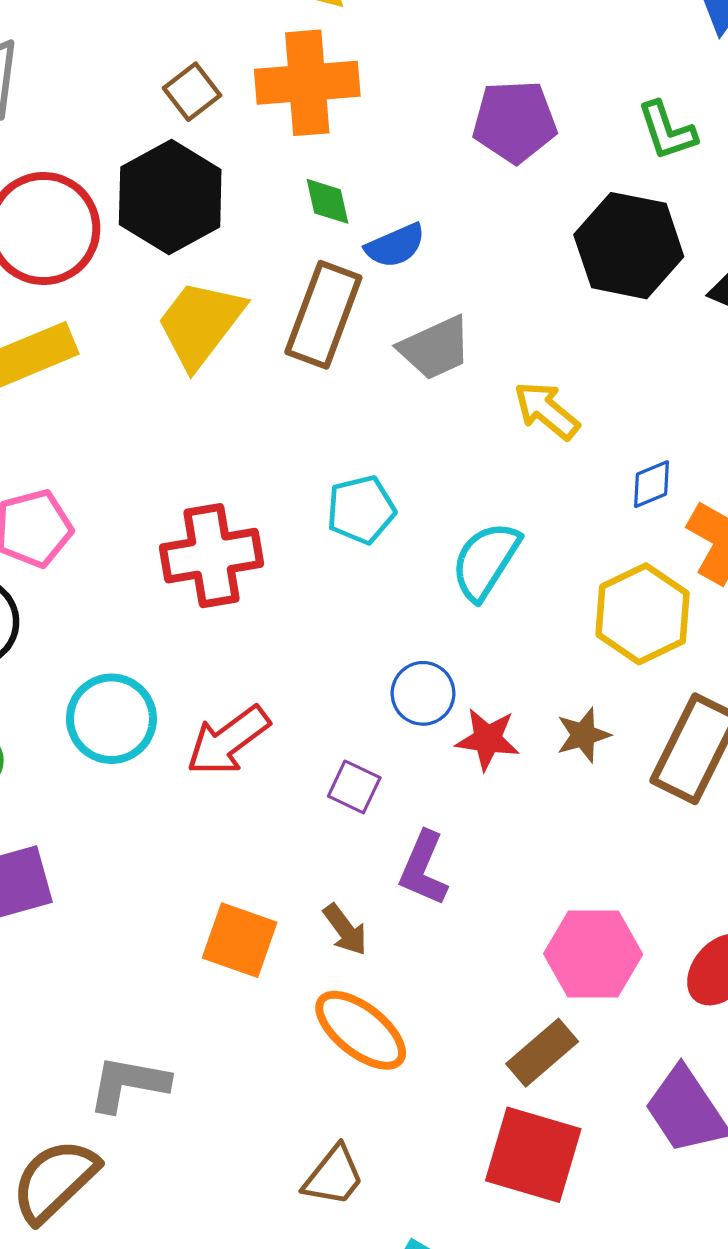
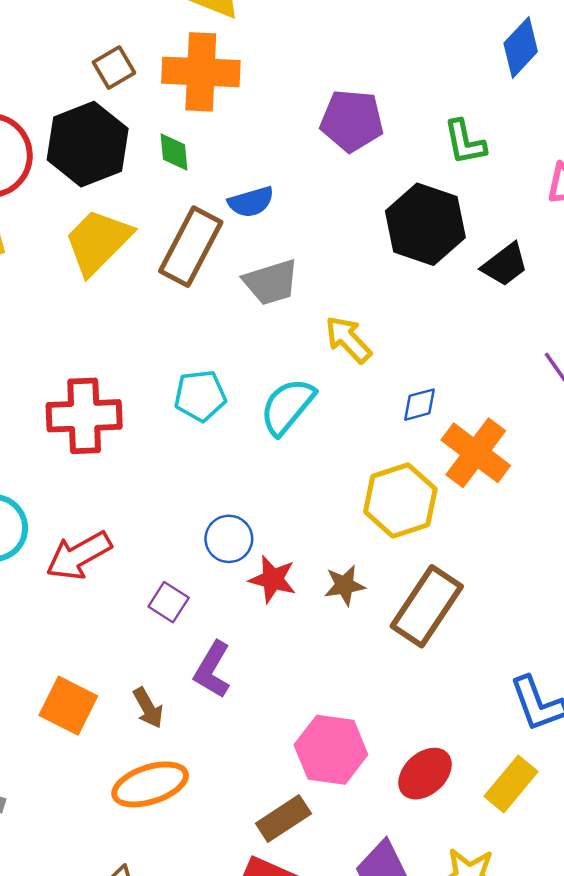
green diamond: (328, 201) -> (174, 152), moved
cyan semicircle: (486, 561) -> (287, 406), moved
orange ellipse: (361, 1030) -> (150, 784), turned -64

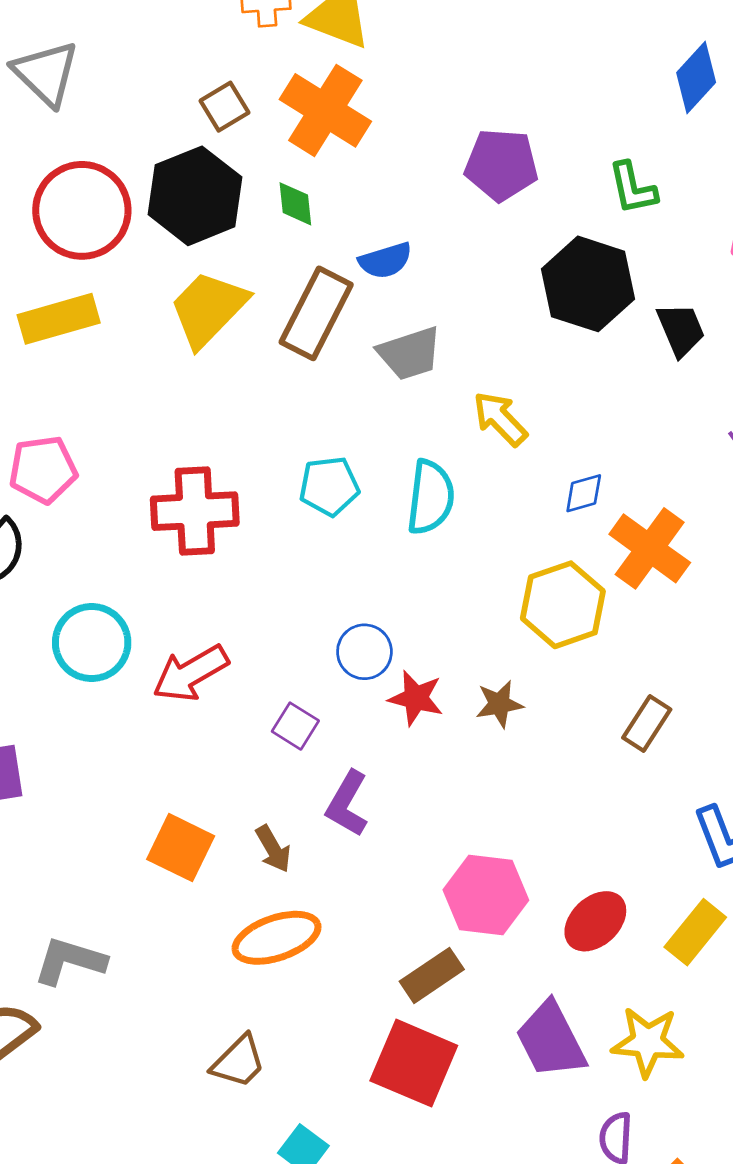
orange cross: (201, 72) -> (325, 110), turned 30
black trapezoid: (505, 265) -> (681, 330), turned -75
cyan semicircle: (287, 406) -> (431, 497), turned 148
brown rectangle: (427, 606) -> (647, 724), moved, size x0.6

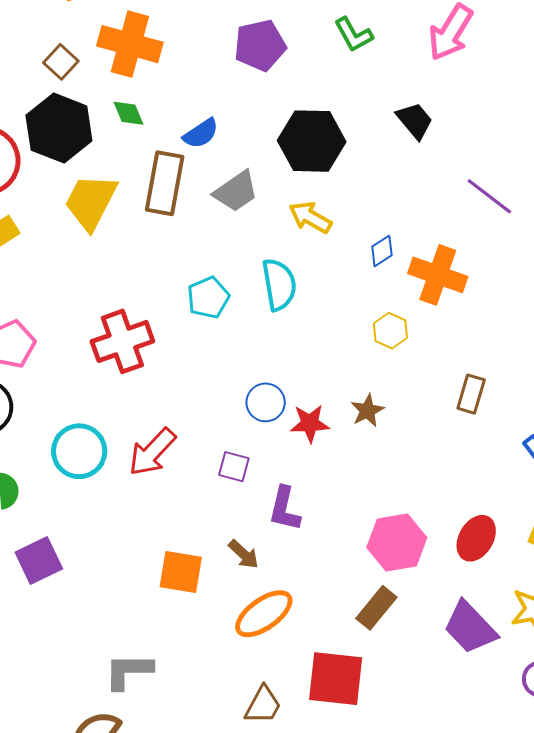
black hexagon: (588, 284) -> (312, 141), moved
yellow hexagon: (563, 605) -> (390, 331), size x0.6
red square: (414, 1063) -> (336, 679), moved

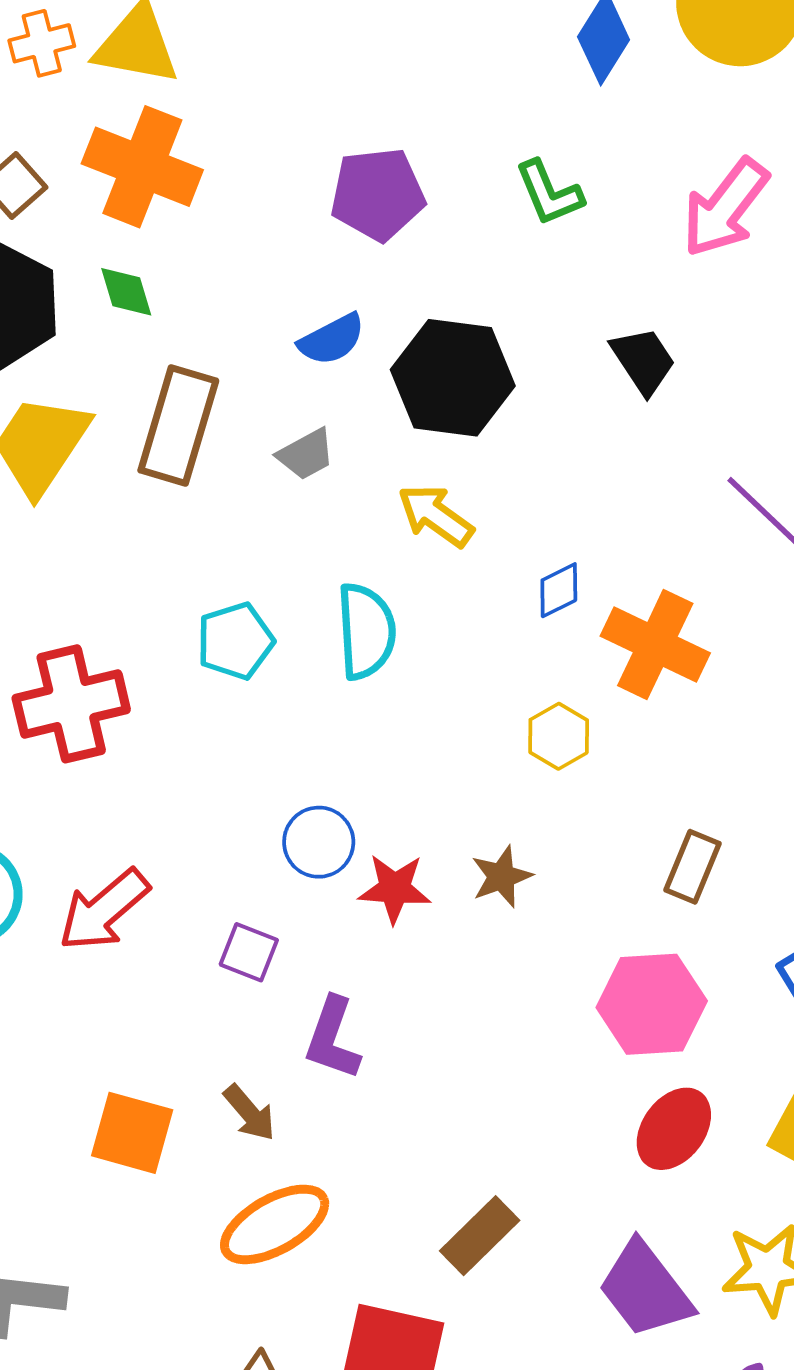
blue semicircle: (201, 133) -> (332, 339), moved
gray trapezoid: (236, 191) -> (306, 454), size x0.7
pink hexagon: (397, 543) -> (652, 1004), moved

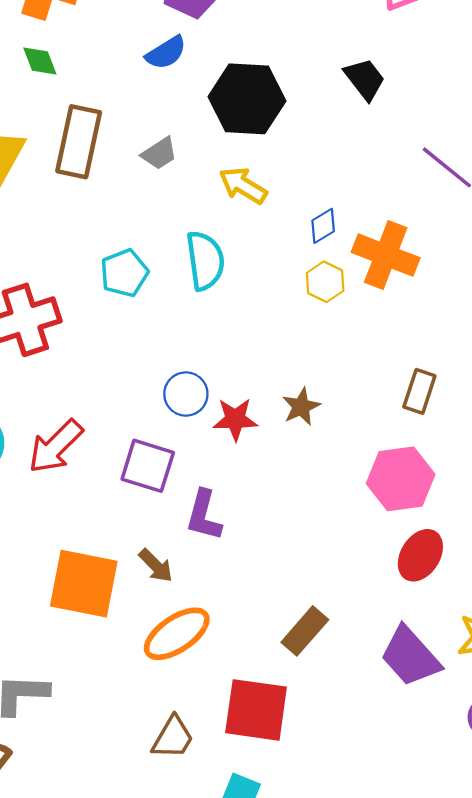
blue semicircle: (332, 339) -> (166, 53), moved
yellow hexagon: (559, 736) -> (325, 282), moved
purple square: (249, 952) -> (148, 466), size x1.5
orange square: (132, 1133) -> (84, 584), size x1.4

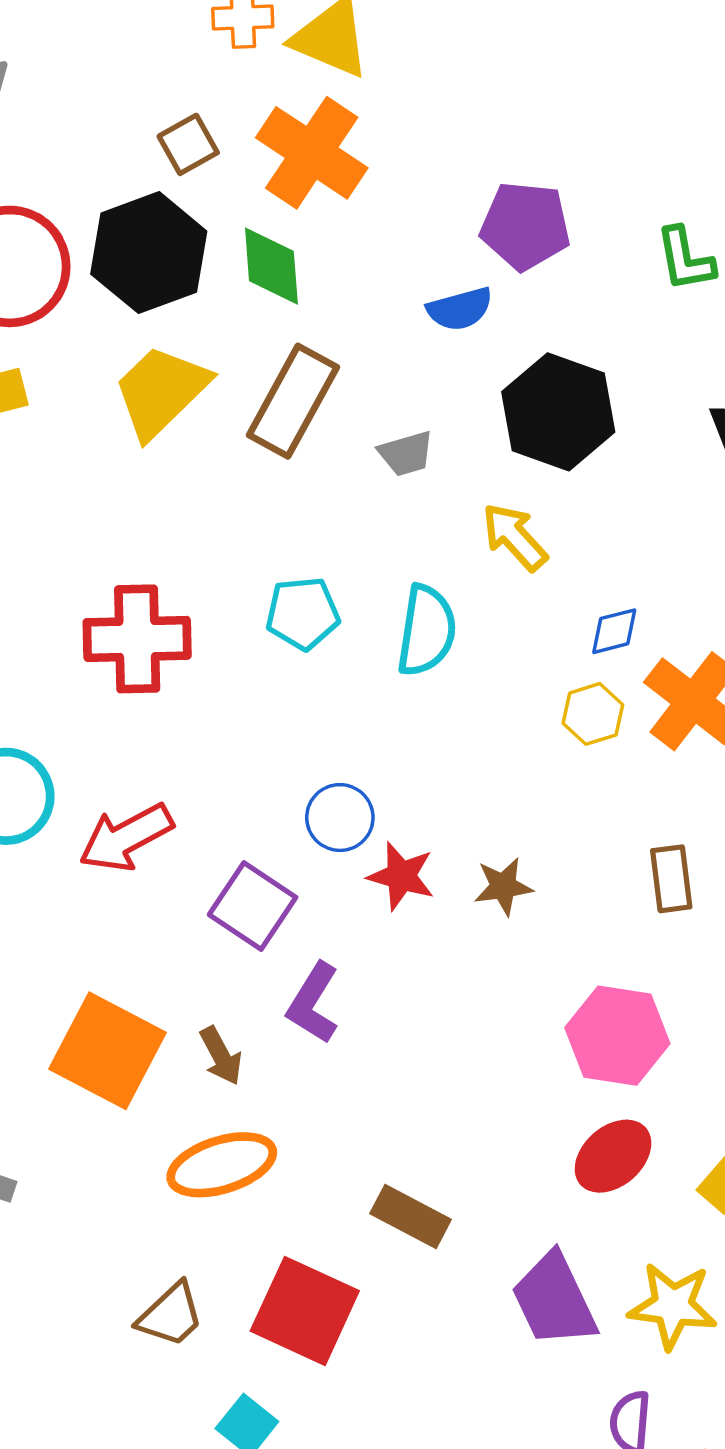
green diamond: (40, 61) -> (271, 266), size x1.4
brown rectangle: (419, 391) -> (671, 879), moved, turned -42
brown rectangle: (305, 631) -> (411, 1217), turned 60

